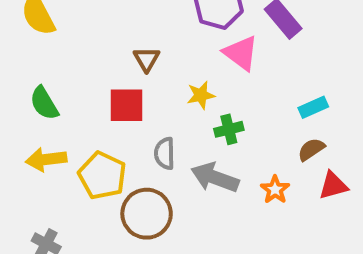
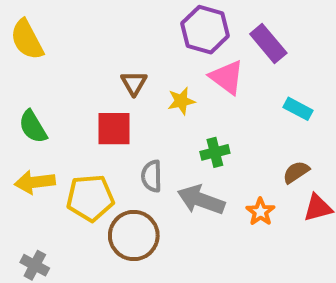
yellow star: (201, 95) -> (181, 101), moved
cyan rectangle: (313, 107) -> (298, 109), moved, turned 52
yellow pentagon: (102, 176) -> (90, 198), turned -30

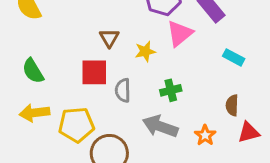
pink triangle: (227, 77) -> (180, 33), turned 44
brown semicircle: (296, 172) -> (232, 105), turned -54
gray semicircle: (152, 176) -> (123, 90), moved

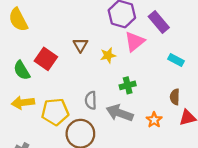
red square: (94, 72) -> (46, 59), moved, turned 35
gray semicircle: (123, 90) -> (91, 100), moved

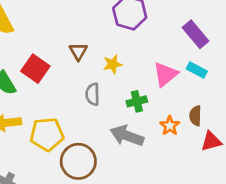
purple rectangle: (159, 22) -> (195, 34), moved
pink triangle: (135, 42) -> (165, 74), moved
gray semicircle: (91, 100) -> (93, 94), moved
orange star: (154, 120) -> (170, 126), moved

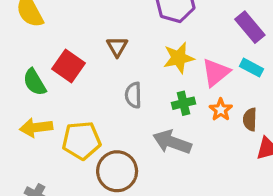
yellow star: (113, 64) -> (179, 58), moved, size x1.4
orange star: (170, 126) -> (221, 110), moved

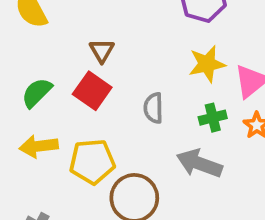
brown triangle: (117, 47) -> (102, 51), moved
red square: (69, 66) -> (92, 91), moved
green semicircle: (35, 82) -> (37, 93), turned 76

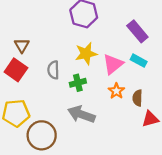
gray semicircle: (153, 108) -> (53, 70), moved
green cross: (213, 118) -> (78, 83), moved

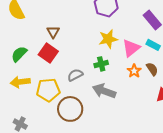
gray semicircle: (53, 70) -> (75, 75), moved, turned 63
brown semicircle: (137, 98) -> (152, 69), moved, turned 144

